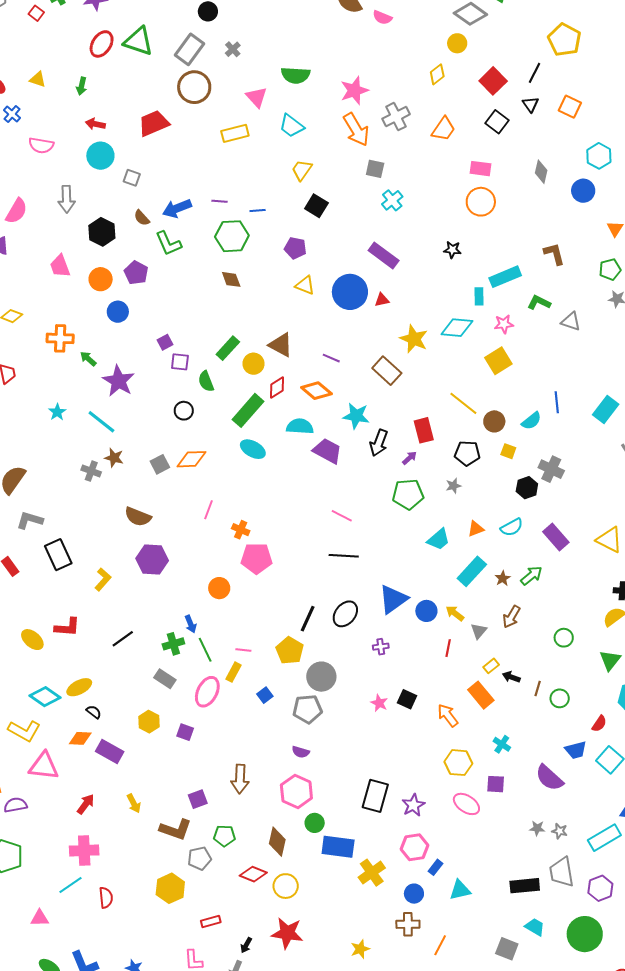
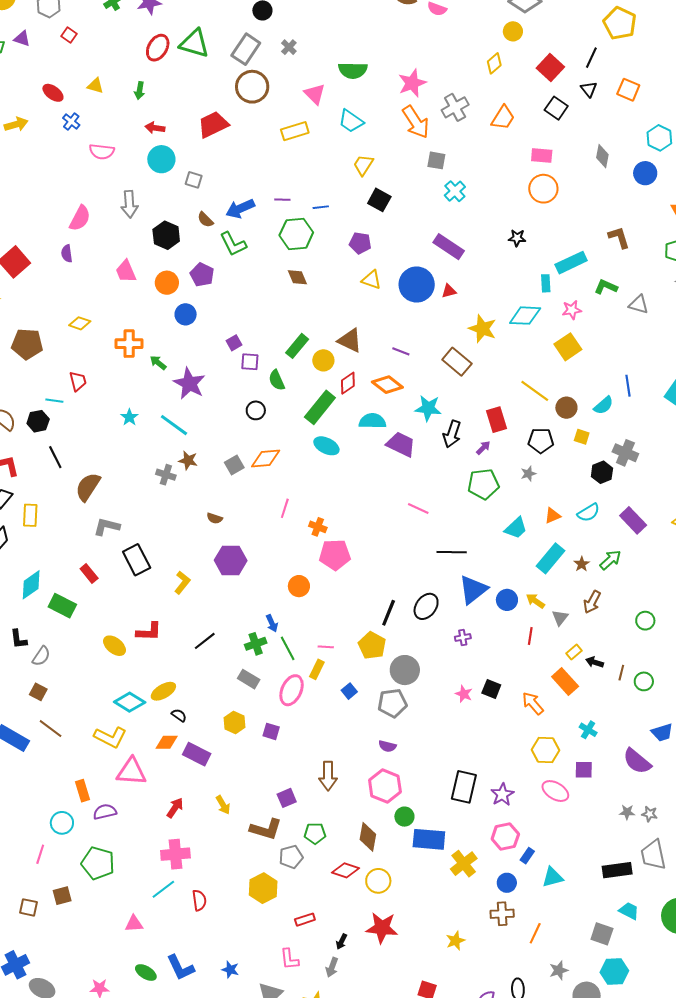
red square: (36, 13) -> (69, 35), moved
brown semicircle: (138, 517) -> (215, 518), size x0.6
black line: (344, 556) -> (452, 552), moved

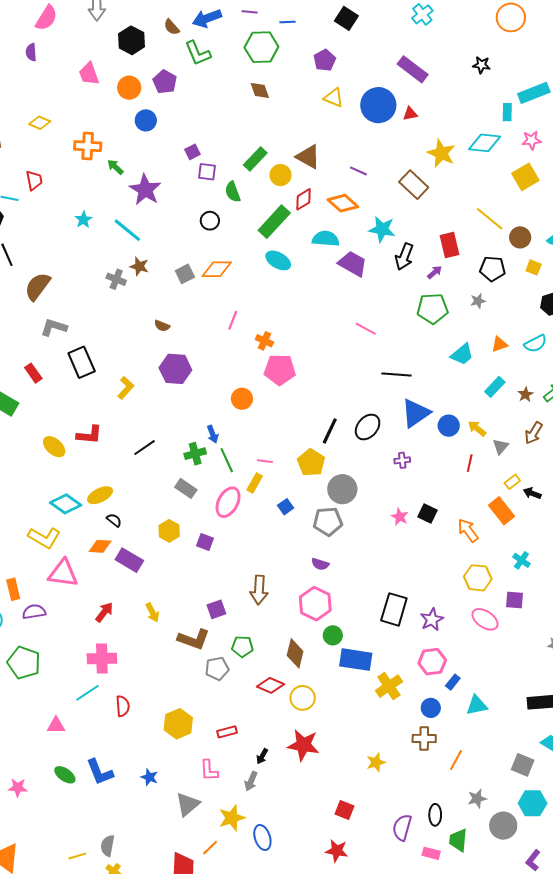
purple pentagon: (360, 243) -> (325, 60), turned 30
cyan rectangle: (551, 558) -> (495, 387), size x0.7
yellow hexagon: (263, 888) -> (178, 724), moved

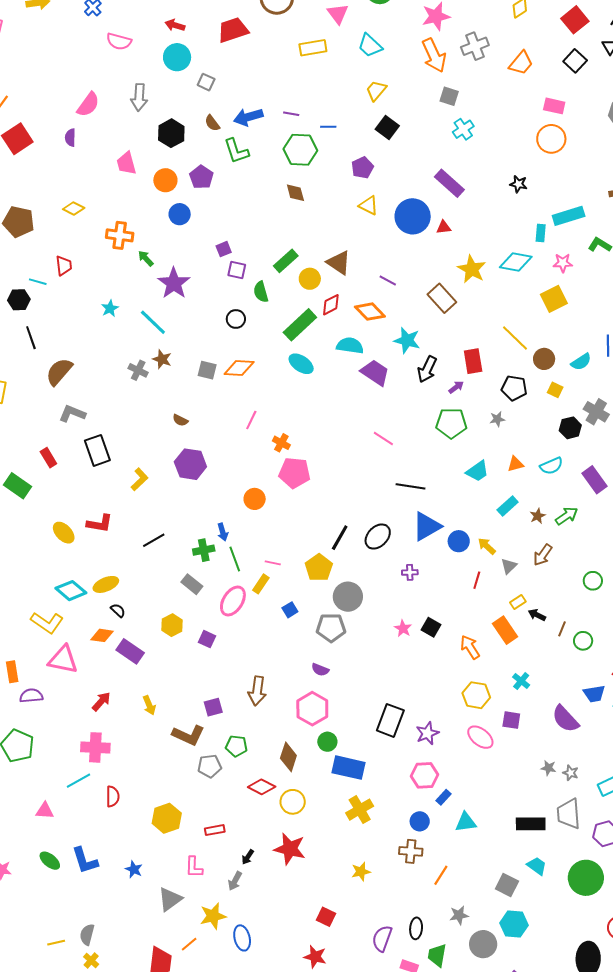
gray square: (185, 274) -> (207, 370), turned 36
yellow cross: (389, 686) -> (360, 810), moved

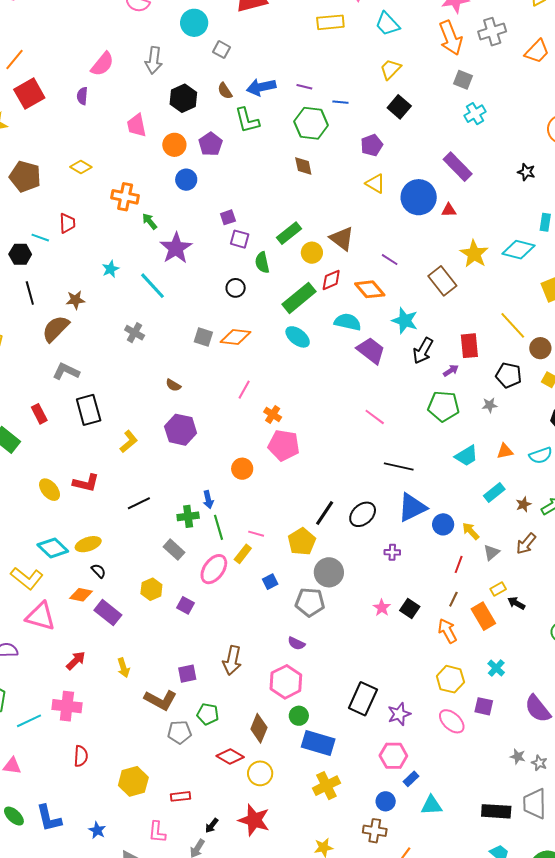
brown star: (162, 359) -> (75, 300), moved, turned -30
brown line: (562, 629) -> (453, 599), moved
cyan line: (79, 781) -> (29, 721), moved

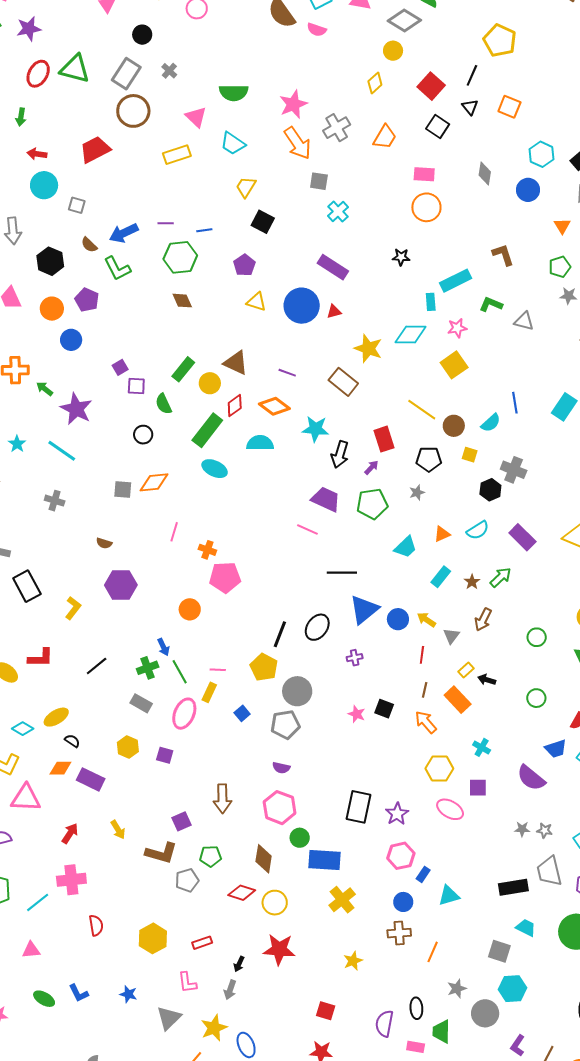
purple trapezoid: (371, 351) -> (326, 499), moved
cyan diamond: (53, 548) -> (23, 729), size x0.7
blue L-shape: (49, 818) -> (79, 993), size x0.7

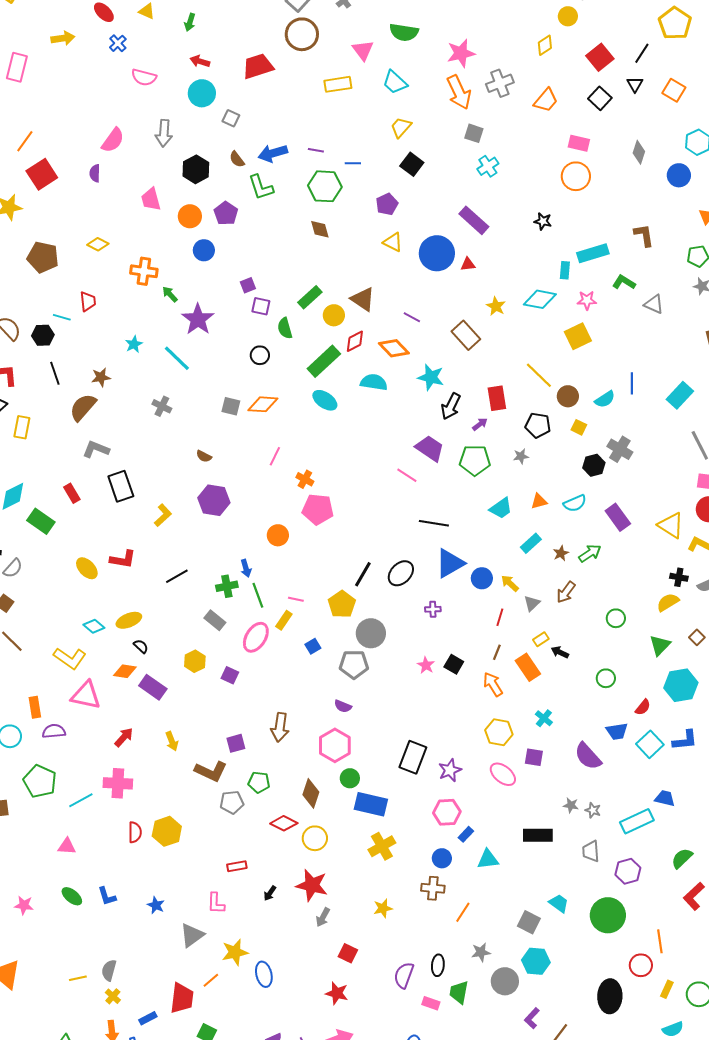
yellow star: (368, 348) -> (496, 306), size x0.7
gray trapezoid: (549, 871) -> (591, 851), size x0.7
black rectangle: (513, 887) -> (538, 835), moved
yellow hexagon: (153, 938) -> (167, 831), moved
gray arrow: (230, 990) -> (323, 917), moved

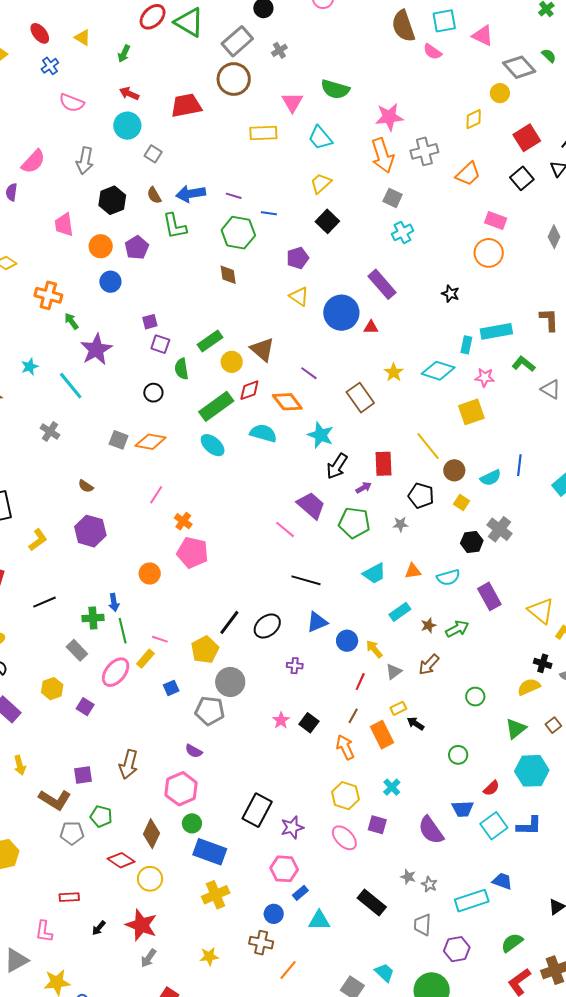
blue triangle: (450, 563) -> (317, 622), size x0.7
black rectangle: (538, 835) -> (372, 903), turned 32

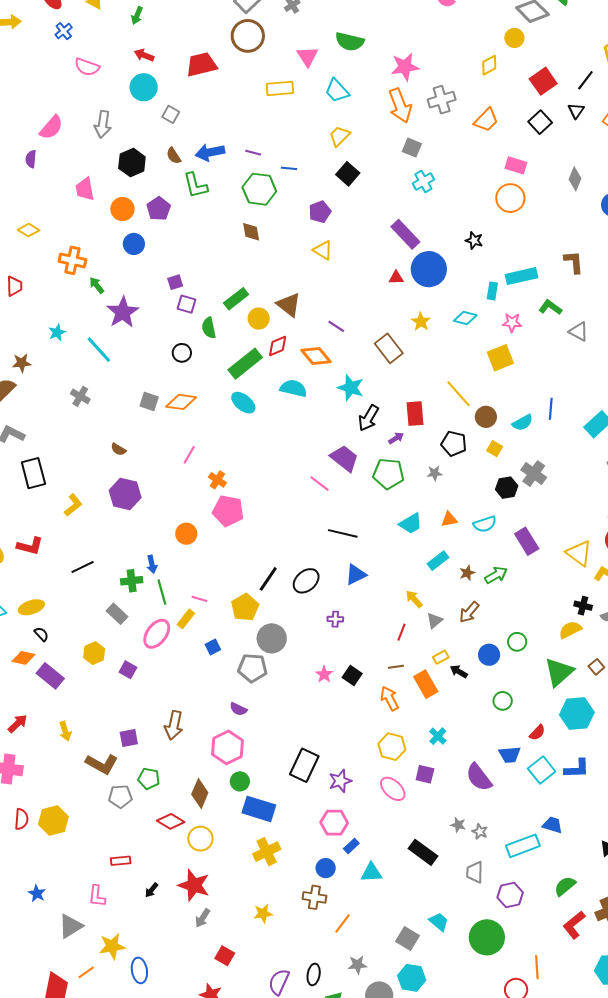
blue circle: (341, 313) -> (429, 269), moved
cyan diamond: (438, 371) -> (465, 318), size x0.7
blue circle: (347, 641) -> (489, 655), moved
brown line: (353, 716) -> (396, 667), turned 56
green triangle: (516, 729) -> (559, 672), size x1.4

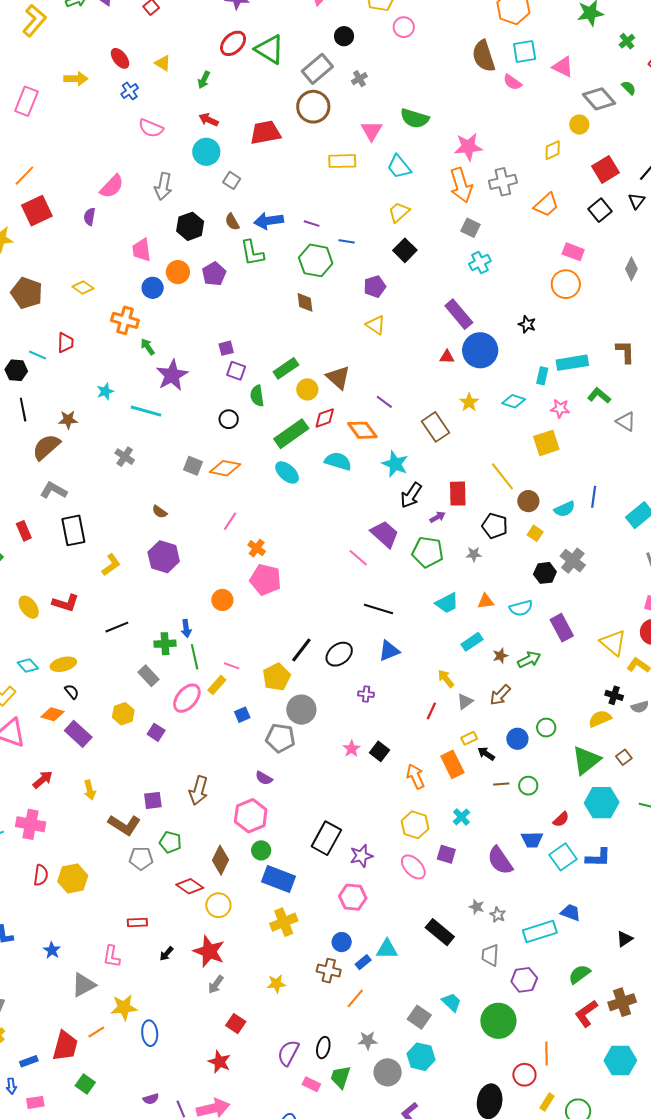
blue circle: (134, 244) -> (153, 288), moved
cyan line: (99, 350) -> (146, 411), turned -36
brown line: (396, 667) -> (501, 784), moved
blue rectangle: (351, 846) -> (363, 962), moved

